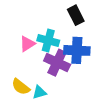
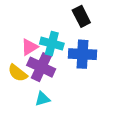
purple cross: (57, 63) -> (41, 67), moved
yellow semicircle: (21, 87) -> (18, 73), moved

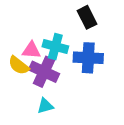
pink triangle: (29, 47) -> (31, 50), turned 36
yellow semicircle: (18, 73) -> (19, 65), moved

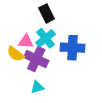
black rectangle: (87, 17) -> (47, 13), moved
cyan cross: (55, 46) -> (46, 38), turned 36

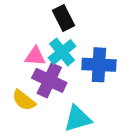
yellow semicircle: (16, 54) -> (24, 100), moved
cyan triangle: (37, 87) -> (78, 119), moved, size x1.5

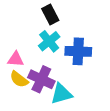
pink triangle: (35, 56) -> (16, 59), moved
purple cross: (49, 80) -> (41, 79), moved

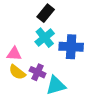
black rectangle: (50, 15) -> (46, 13), turned 66
purple cross: (41, 79) -> (38, 72), size x0.7

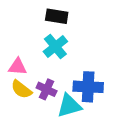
black rectangle: (46, 13) -> (57, 16), turned 60
blue cross: (71, 47) -> (88, 87), moved

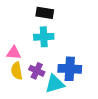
cyan cross: (55, 46) -> (44, 37), turned 36
yellow semicircle: (21, 89) -> (17, 71), turned 42

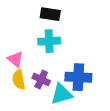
pink triangle: (14, 53) -> (15, 59), turned 35

